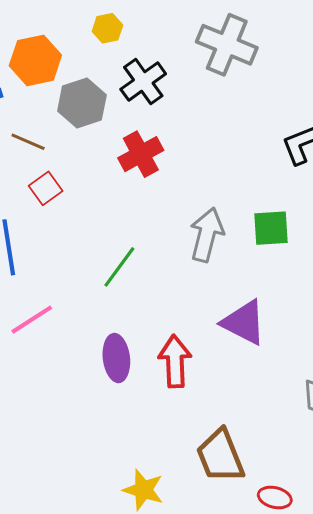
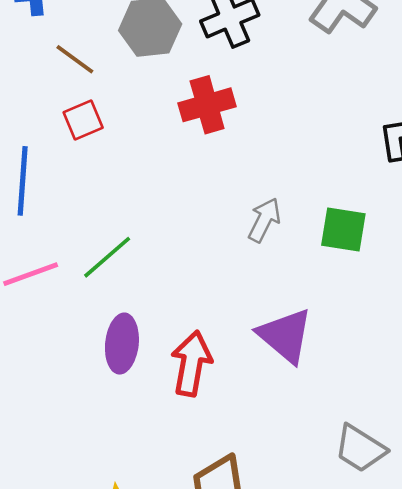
gray arrow: (207, 235) -> (264, 220), size x0.7
green line: (119, 267) -> (107, 257), moved

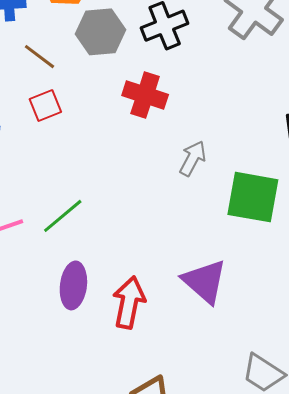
red cross: (207, 105) -> (145, 95), turned 33
gray arrow: (264, 220) -> (193, 158), moved
green square: (343, 230) -> (253, 197), size x1.4

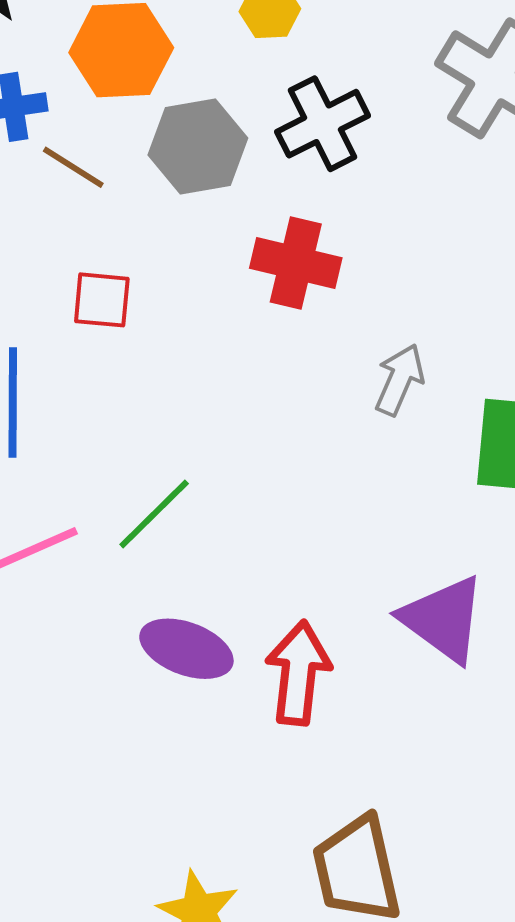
brown line: (40, 57) -> (73, 167), moved
red square: (45, 105) -> (102, 300), turned 32
purple ellipse: (73, 285) -> (186, 649), turned -72

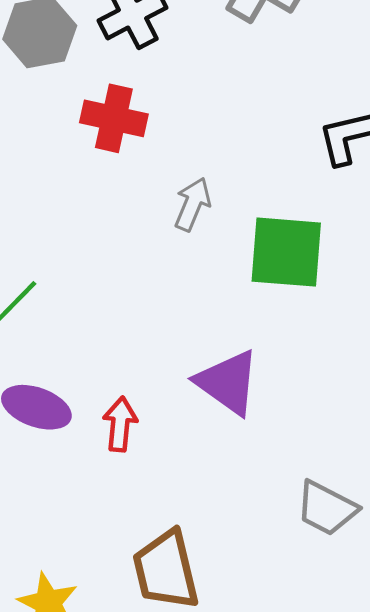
red arrow: (298, 673) -> (120, 424), size x0.7

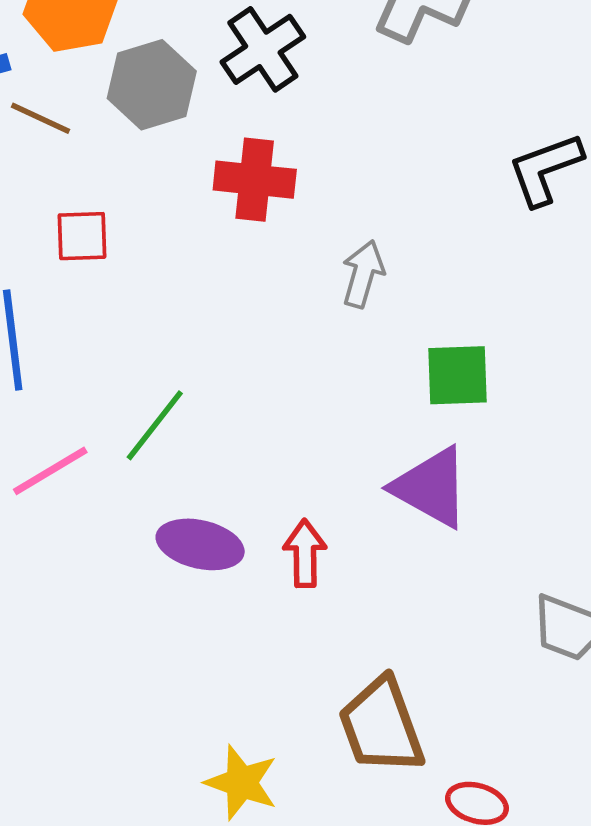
green square: (286, 252) -> (458, 375), moved, size x0.7

